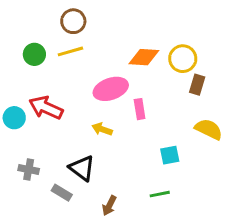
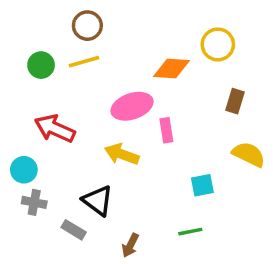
yellow circle: (183, 59) -> (218, 44), moved
cyan circle: (14, 118) -> (24, 170), moved
yellow arrow: (102, 129) -> (122, 154), size x1.4

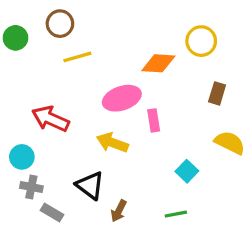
brown circle: (87, 26) -> (60, 24), moved
green circle: (41, 65) -> (15, 38), moved
cyan square: (202, 185) -> (187, 171), turned -35
gray rectangle: (74, 230) -> (52, 212), moved
brown arrow: (130, 245) -> (119, 211), moved

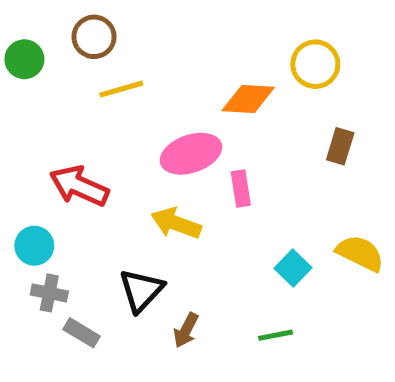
yellow semicircle: (230, 143) -> (360, 253), moved
black triangle: (90, 185) -> (141, 290), turned 36

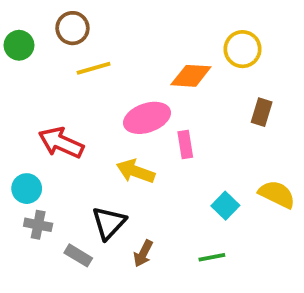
gray rectangle: (82, 333) -> (78, 255), moved

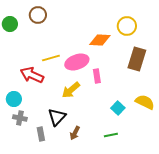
yellow line: (94, 68) -> (51, 58), moved
brown rectangle: (262, 112) -> (137, 59), size x1.6
yellow arrow: (136, 171) -> (71, 90), turned -60
gray rectangle: (78, 255) -> (41, 134), turned 48

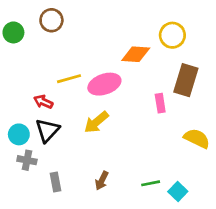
red arrow: (32, 75) -> (43, 102), size x0.6
pink rectangle: (97, 76) -> (160, 103), moved
cyan square: (118, 108) -> (178, 191), moved
black triangle: (57, 117) -> (47, 130), moved

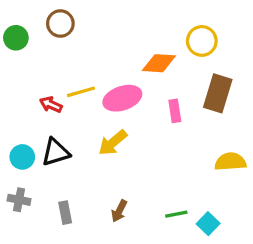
red arrow: (43, 102) -> (51, 105), moved
pink rectangle: (160, 103) -> (175, 111), moved
black triangle: (47, 130) -> (56, 152), turned 30
yellow semicircle: (197, 138) -> (230, 162), turned -30
gray cross: (27, 160) -> (19, 200), moved

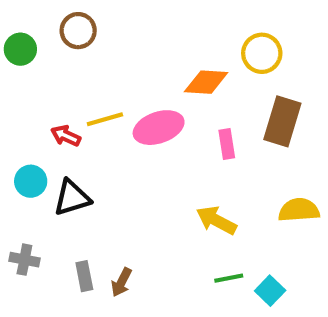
yellow arrow: (113, 143) -> (216, 220), moved, turned 68
cyan circle: (22, 157) -> (31, 181), moved
brown arrow: (119, 211) -> (121, 282), moved

